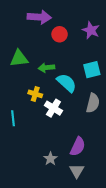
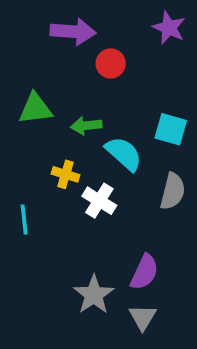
purple star: (91, 30) -> (169, 28), moved
cyan square: (92, 70) -> (171, 129), turned 30
gray star: (50, 159) -> (94, 295), size x1.5

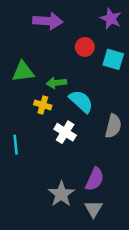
red circle: (111, 63) -> (85, 47), moved
cyan square: (171, 129) -> (113, 59), moved
yellow cross: (66, 174) -> (43, 105), moved

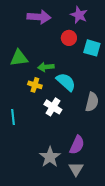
purple star: (111, 19) -> (79, 15), moved

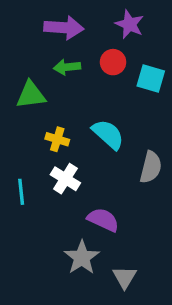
green arrow: (46, 67) -> (67, 67), moved
white cross: (53, 107) -> (65, 179), moved
purple semicircle: (77, 145) -> (103, 220), moved, turned -90

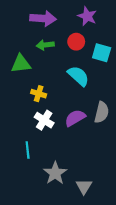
cyan semicircle: (108, 134) -> (78, 76), moved
cyan line: (21, 192) -> (28, 150), moved
purple semicircle: (103, 220) -> (75, 118), moved, turned -55

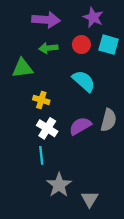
cyan square: (102, 53) -> (109, 45), moved
cyan line: (28, 150) -> (41, 155), moved

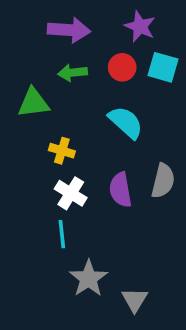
purple semicircle: (80, 126) -> (120, 190), turned -70

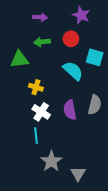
purple arrow: (69, 30) -> (40, 17), size x0.6
cyan square: (163, 67) -> (95, 57), moved

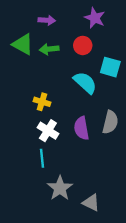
green triangle: (19, 59) -> (23, 44), moved, turned 36
gray triangle: (78, 174) -> (91, 203), turned -35

